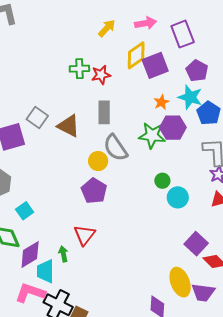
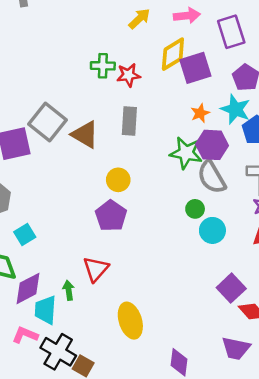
gray square: (37, 118) -> (47, 122), size x1.4
gray semicircle: (116, 148) -> (212, 177), moved
yellow ellipse: (180, 282) -> (130, 321), moved
pink L-shape: (30, 293) -> (25, 335), size x0.7

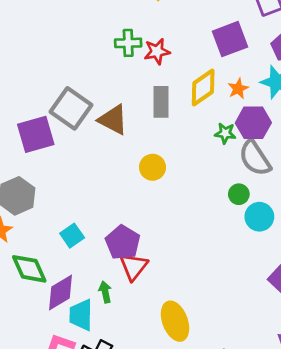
yellow diamond: (173, 54) -> (203, 88), moved
green star: (186, 153) -> (225, 133), size x0.6
purple pentagon: (111, 216) -> (123, 242), moved
cyan square: (25, 235) -> (72, 236), moved

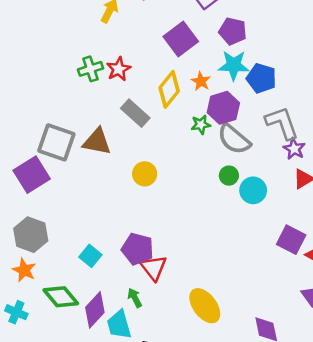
gray rectangle: (161, 102) -> (135, 113), turned -32

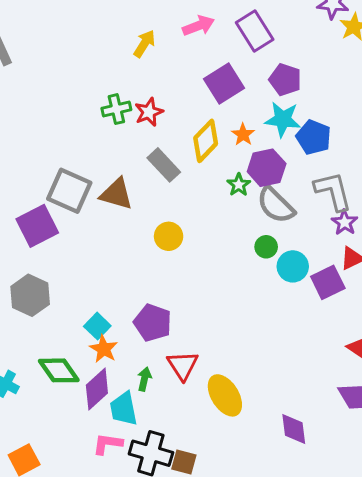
green star: (201, 125) -> (239, 185), turned -30
purple square: (291, 240) -> (328, 282), moved, turned 32
red triangle: (154, 268) -> (183, 365), moved
orange star: (24, 270) -> (104, 349), moved
green arrow: (135, 298) -> (144, 379), turned 36

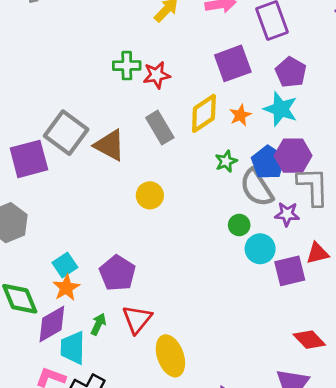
blue pentagon: (314, 137) -> (268, 162), moved
purple hexagon: (267, 168) -> (293, 156), moved
purple star: (345, 222) -> (287, 214), moved, turned 30

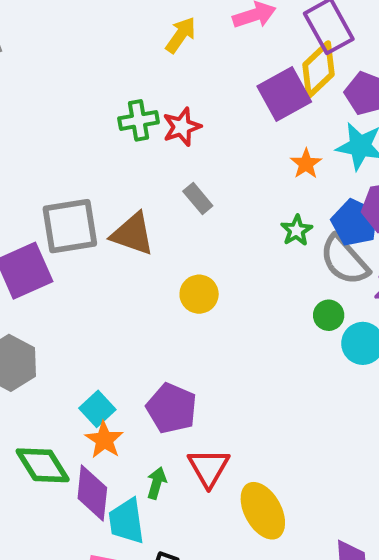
yellow diamond: (204, 113) -> (319, 69), moved
gray rectangle: (160, 128) -> (198, 198), size x0.7
gray square: (66, 133) -> (70, 226), turned -36
purple diamond: (52, 324) -> (92, 493), turned -45

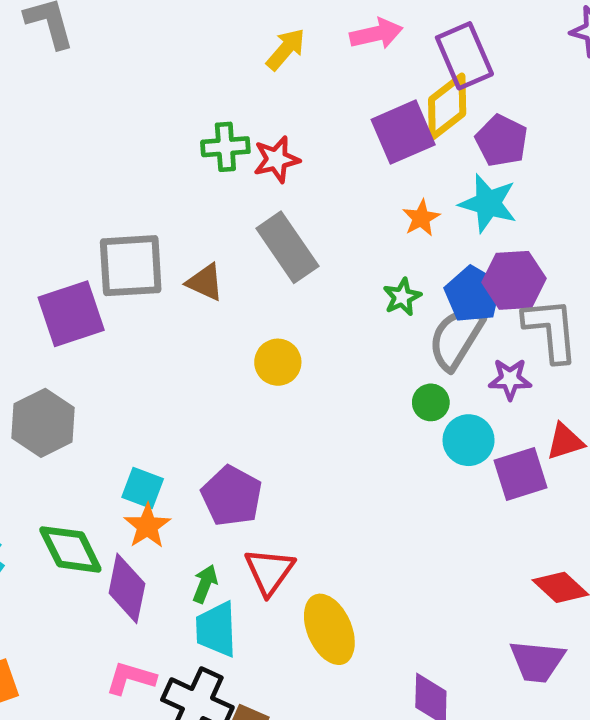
gray rectangle: (198, 198) -> (287, 247), size x1.8
brown triangle: (133, 234) -> (205, 282), size x0.7
gray semicircle: (344, 260) -> (456, 338), turned 68
cyan square: (97, 409) -> (143, 488), turned -32
cyan trapezoid: (126, 521) -> (216, 629), moved

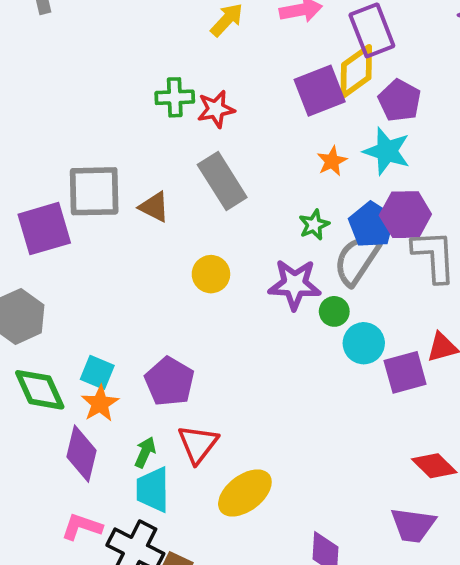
purple star: (510, 379) -> (295, 284), moved, size x1.5
green diamond: (70, 549) -> (40, 390), moved
yellow ellipse: (329, 629) -> (245, 493), turned 74

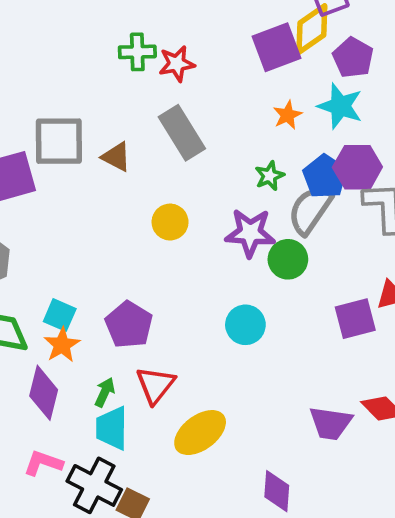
green circle: (334, 311) -> (288, 259), size x1.4
cyan circle: (364, 343) -> (245, 325), moved
purple trapezoid: (413, 525) -> (331, 423), moved

